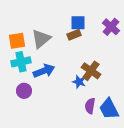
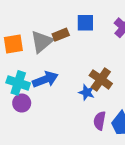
brown rectangle: (74, 35) -> (61, 35), moved
cyan cross: (21, 62) -> (18, 83), moved, turned 30

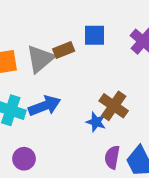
purple circle: (22, 103) -> (24, 159), moved

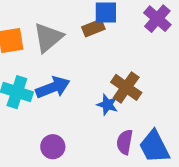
brown rectangle: (64, 50) -> (93, 28), moved
purple circle: (24, 159) -> (53, 147), moved

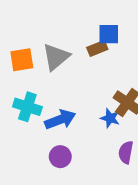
blue arrow: (53, 87) -> (60, 120), moved

